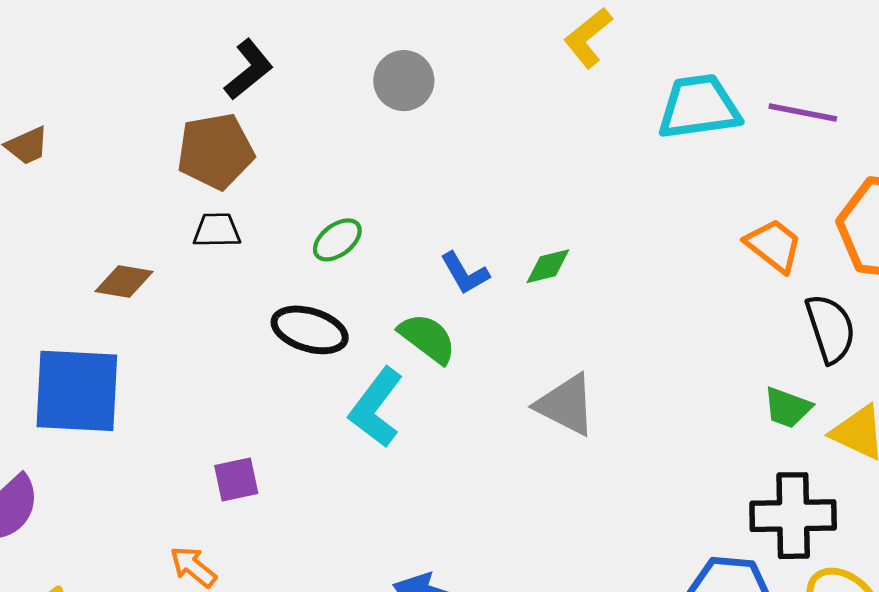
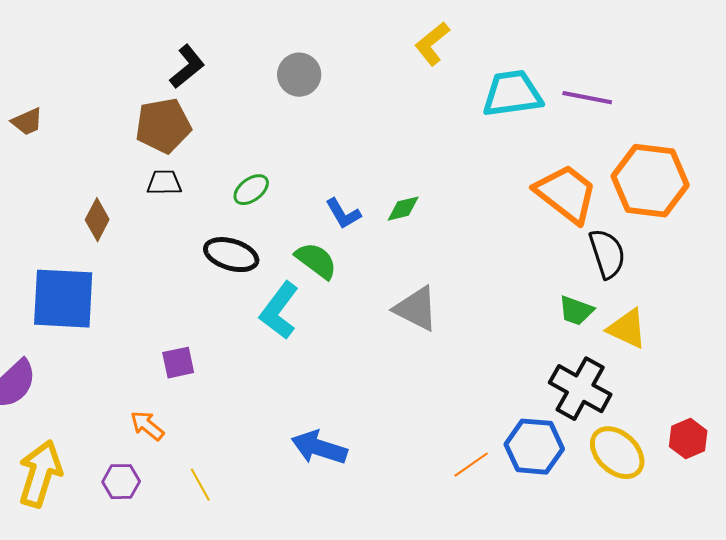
orange trapezoid: (774, 245) -> (566, 194), size x1.5
brown diamond: (124, 281) -> (97, 220), turned -72
black cross: (793, 516) -> (580, 389), turned 30

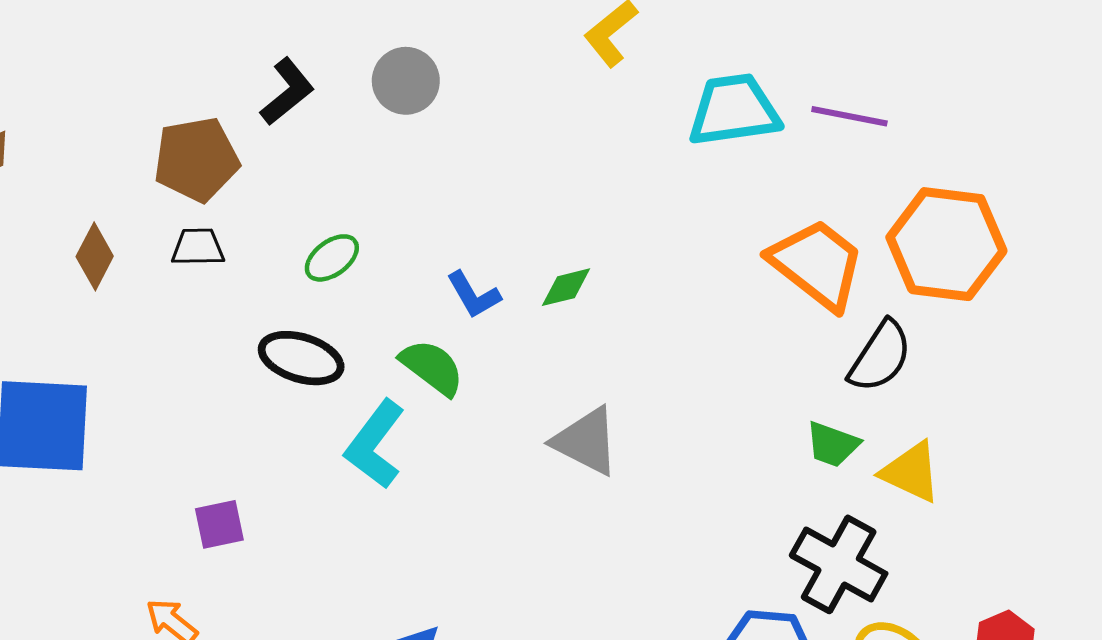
black L-shape: (187, 67) -> (287, 92), moved
brown diamond: (97, 220) -> (95, 256), moved
black semicircle: (607, 254) -> (880, 357), turned 51

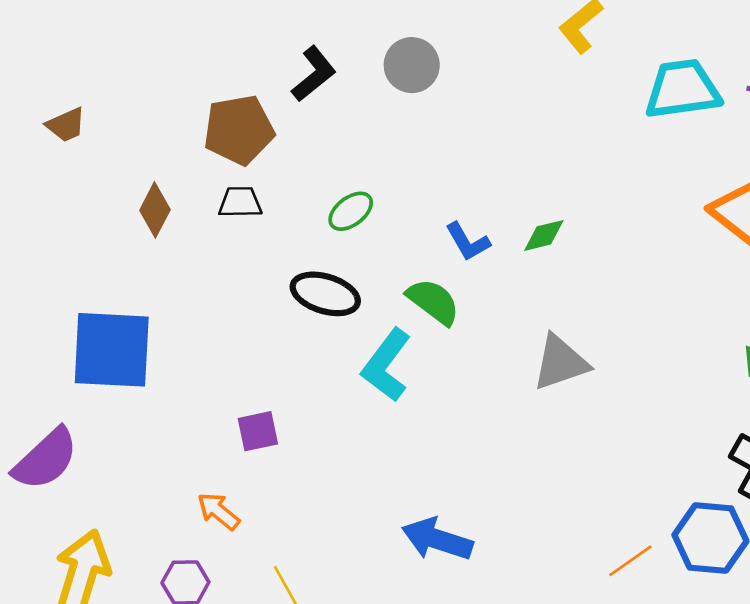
gray triangle: (586, 441) -> (560, 363), turned -46

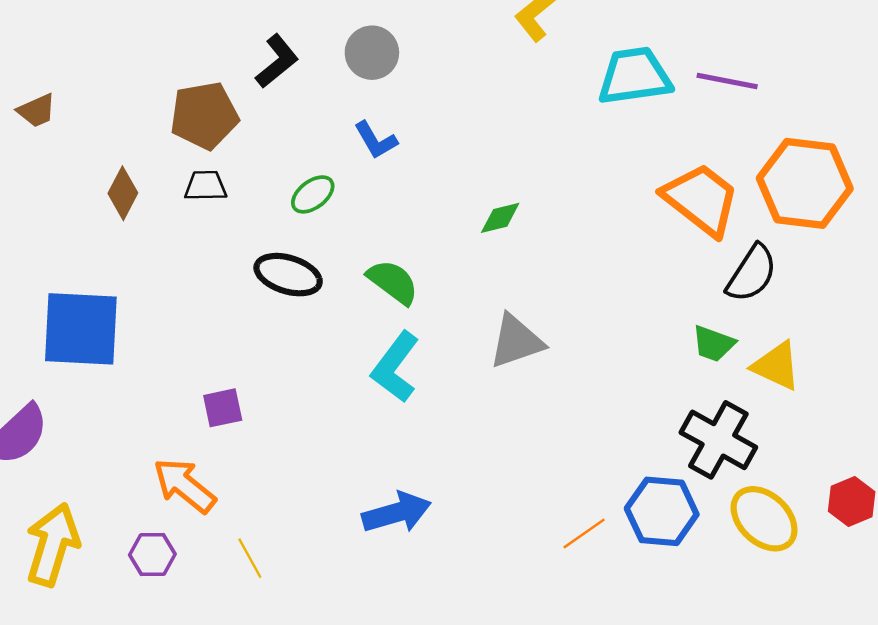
blue L-shape: (468, 242) -> (376, 140), moved
cyan L-shape: (386, 365) -> (395, 367), moved
orange arrow: (218, 511) -> (184, 485), size x1.5
blue arrow: (437, 539) -> (397, 513), turned 146

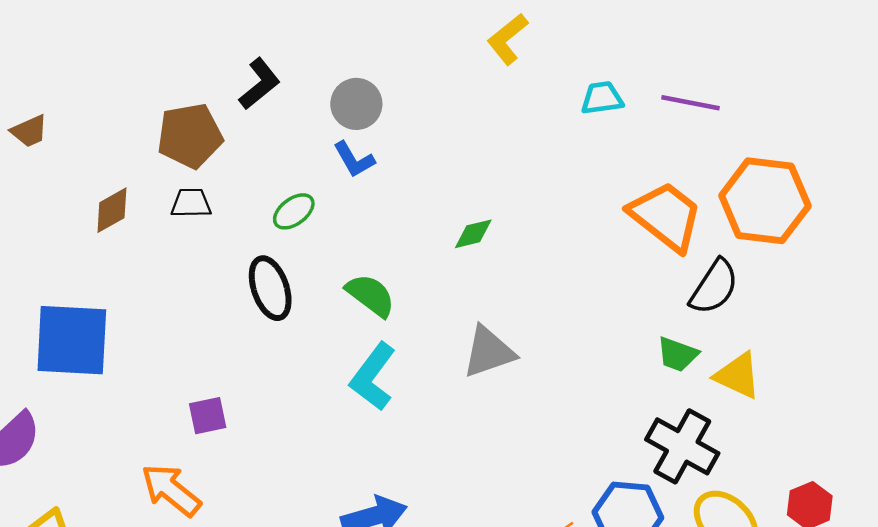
gray circle: (372, 53) -> (356, 104), moved
cyan trapezoid: (635, 76) -> (602, 98), size x0.6
brown diamond: (123, 193) -> (112, 210), turned 33
black ellipse: (288, 275) -> (270, 288), turned 54

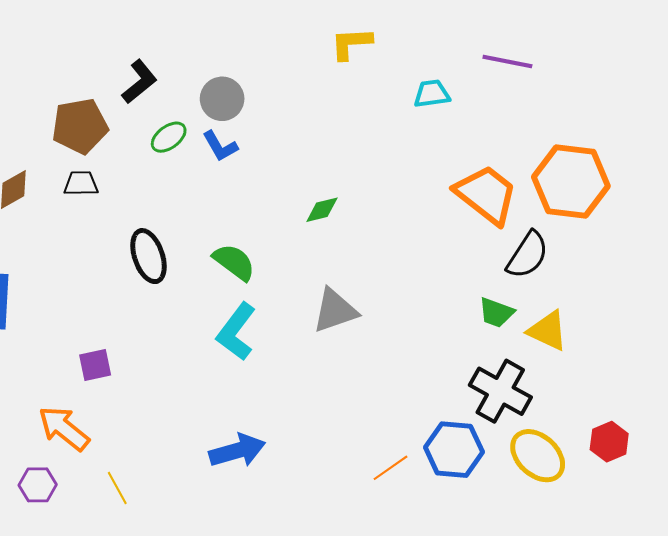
yellow L-shape: (507, 39) -> (351, 43), turned 36
purple line: (691, 103) -> (507, 62), moved
green ellipse: (294, 211) -> (169, 137), moved

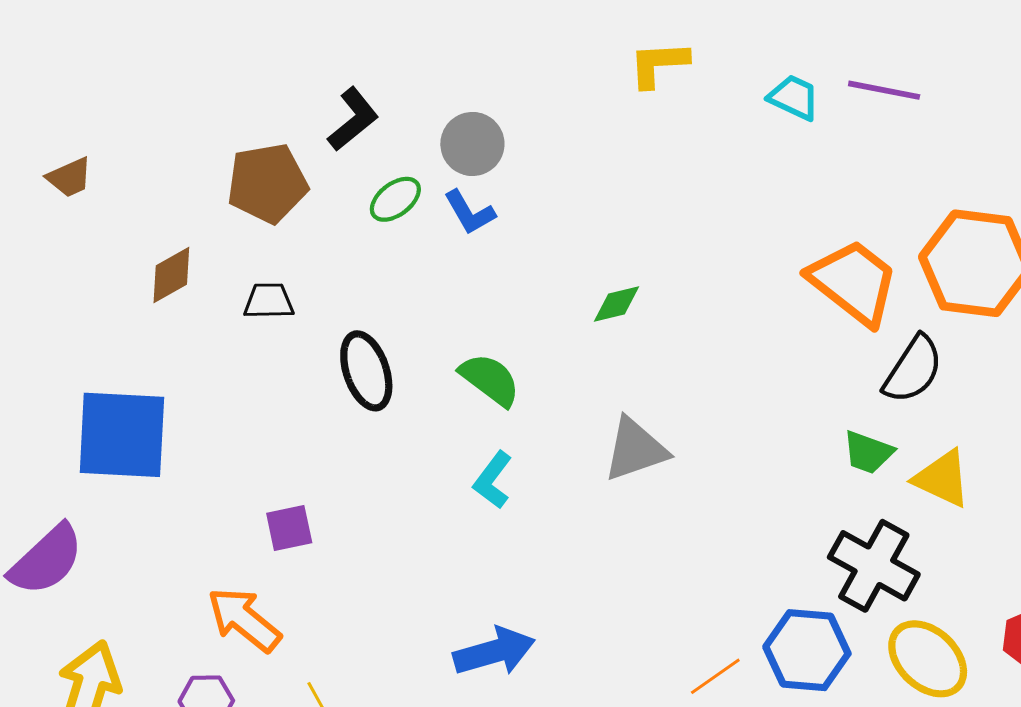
cyan trapezoid: (432, 94) -> (794, 97), moved, turned 33
black trapezoid: (81, 183) -> (269, 301), moved
cyan L-shape: (236, 332) -> (493, 480), size x0.7

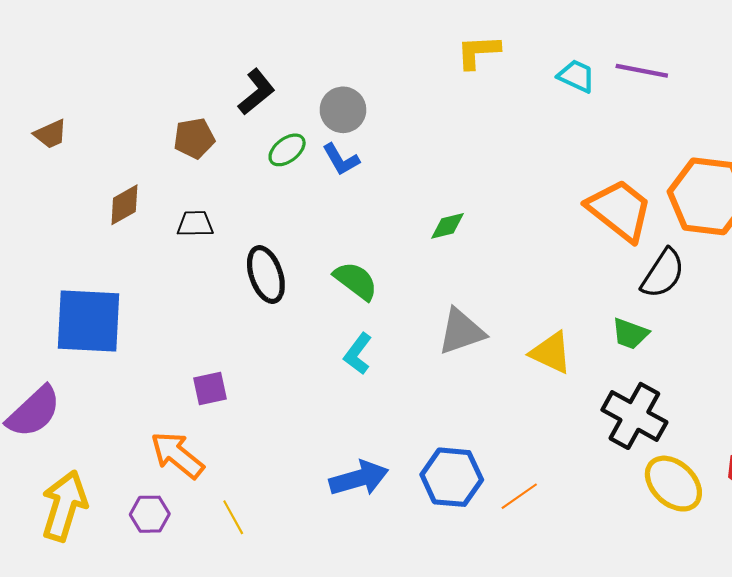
brown pentagon: (267, 183) -> (194, 138), size x0.7
yellow triangle: (942, 479) -> (551, 353), moved
blue hexagon: (807, 650) -> (452, 477), moved

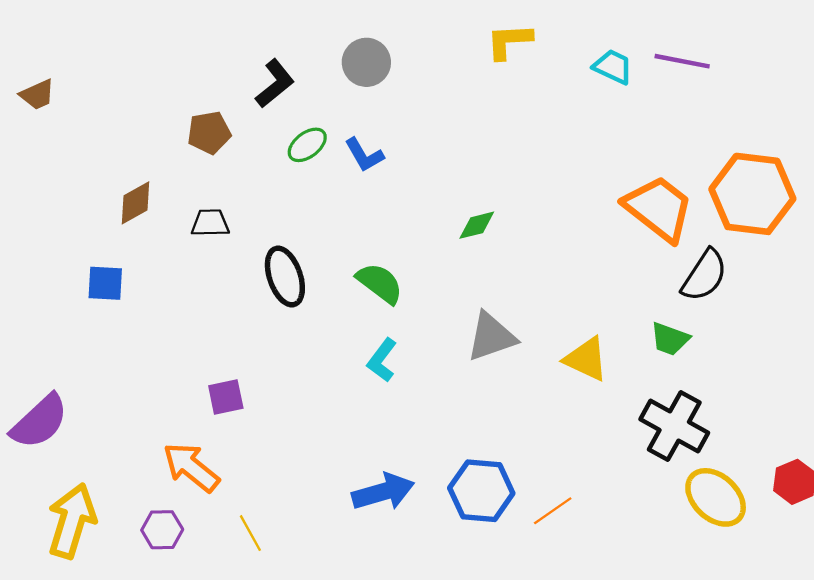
gray circle: (343, 110) -> (366, 62), moved
brown trapezoid: (51, 134) -> (37, 95), moved
blue square: (89, 321) -> (105, 283), moved, size x0.5

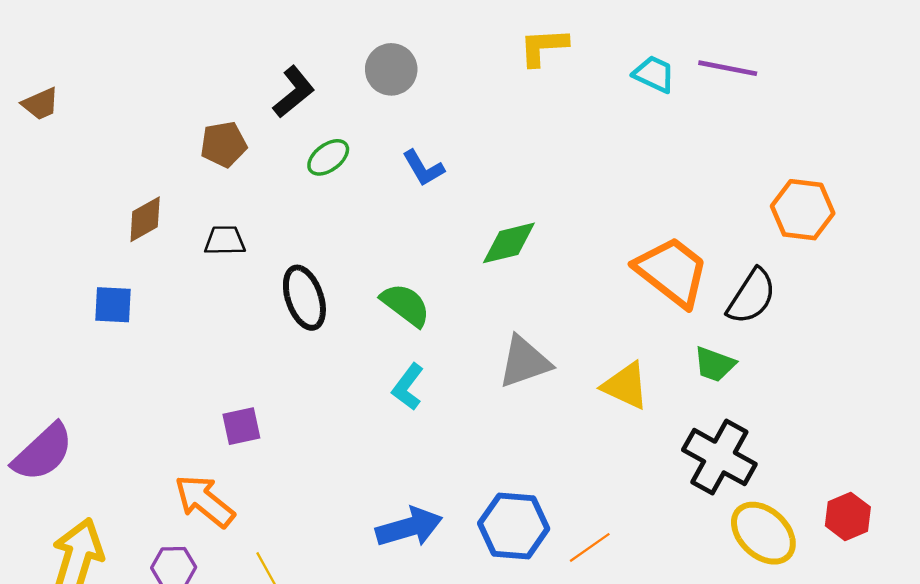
blue L-shape: (364, 155) -> (423, 168), moved
orange hexagon: (752, 194) -> (803, 210), size x0.7
orange trapezoid: (659, 208) -> (672, 272), moved
green diamond: (477, 225) -> (509, 243), size x1.4

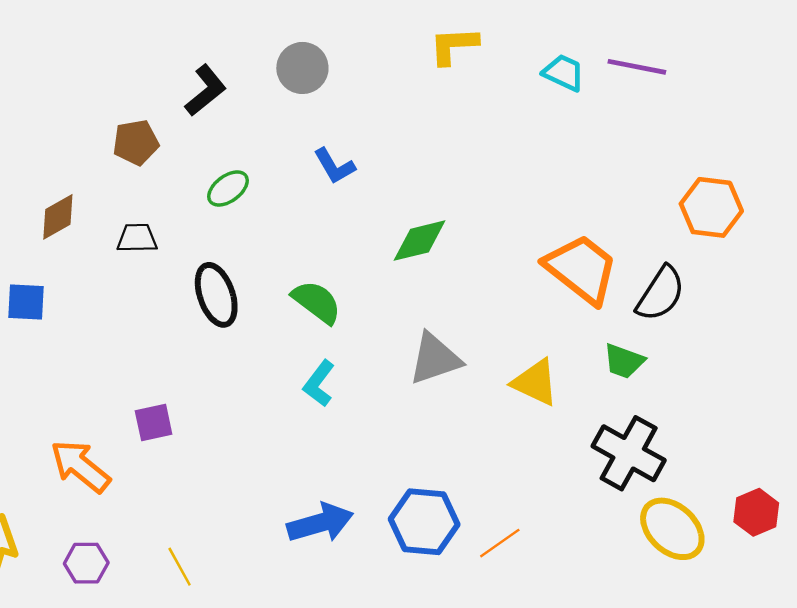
green ellipse: (328, 157) -> (228, 189), moved
orange arrow: (205, 501) -> (80, 466), moved

